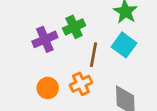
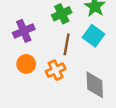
green cross: (74, 27) -> (62, 14), moved
orange circle: (48, 88) -> (26, 64), moved

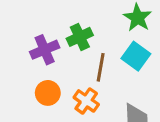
green cross: (62, 14) -> (80, 37), moved
orange cross: (56, 70) -> (86, 101), turned -30

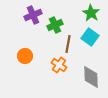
purple cross: (45, 50) -> (33, 15), moved
orange circle: (48, 93) -> (25, 56), moved

